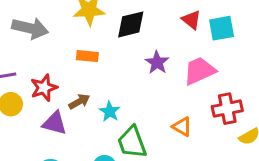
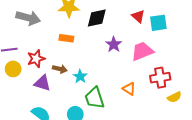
brown arrow: (79, 102) -> (60, 69), turned 40

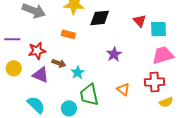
purple star: (114, 44) -> (114, 54), moved
pink trapezoid: (142, 51) -> (163, 55), moved
yellow circle: (13, 69) -> (14, 68), moved

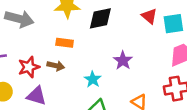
brown arrow: (59, 63) -> (56, 66), moved
cyan star: (78, 73) -> (93, 79), moved

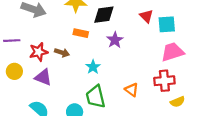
orange rectangle: (65, 43) -> (81, 33), moved
purple star: (123, 60) -> (115, 40), moved

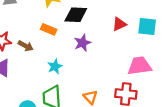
red triangle: (146, 16) -> (119, 24), turned 40
cyan square: (167, 24) -> (147, 27), moved

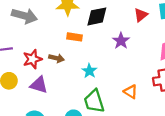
purple star: (82, 43) -> (121, 41), moved

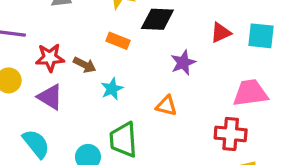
cyan star: (89, 71) -> (112, 89), moved
orange triangle: (131, 92) -> (166, 106), moved, turned -32

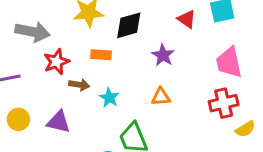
red triangle: (221, 33) -> (187, 19), turned -42
red star: (50, 58) -> (56, 62), moved
pink trapezoid: (250, 93) -> (229, 62), turned -76

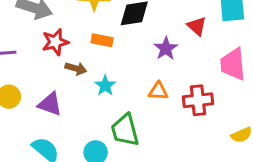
red triangle: (187, 19) -> (197, 26), moved
red cross: (224, 103) -> (198, 100), moved

